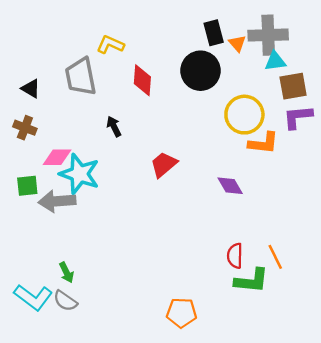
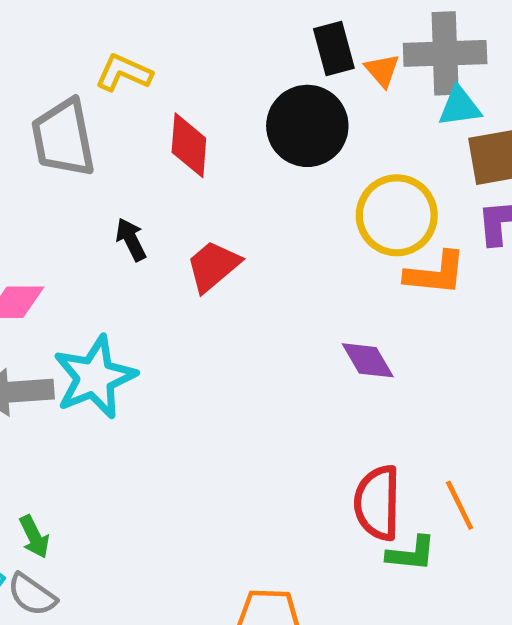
red trapezoid: (164, 164) -> (213, 266), moved
cyan star: (79, 174) -> (95, 377), moved, turned 30
red semicircle: (235, 256) -> (377, 503), size x1.4
green L-shape: (252, 281) -> (411, 554), size x0.7

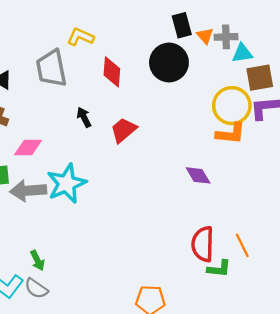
gray cross: (445, 53) -> (226, 37), moved, size x0.6
yellow circle: (397, 215) -> (232, 106), moved

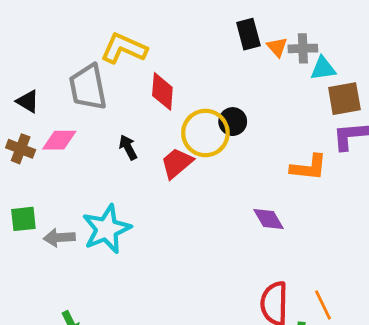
yellow L-shape: (80, 37) -> (124, 48), size x1.4
black circle: (169, 63) -> (233, 122), moved, size x0.6
yellow circle: (232, 106) -> (205, 133), moved
pink diamond: (28, 148) -> (59, 140), moved
gray arrow: (28, 191) -> (59, 238), size x0.7

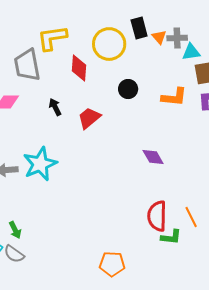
yellow L-shape: (124, 48) -> (52, 38), turned -32
yellow circle: (205, 133) -> (109, 44), moved
orange L-shape: (309, 167) -> (174, 97), moved

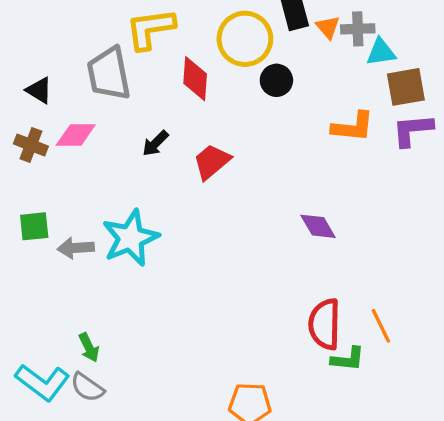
black circle: (128, 89) -> (276, 80), moved
black arrow: (55, 107) -> (155, 143), turned -108

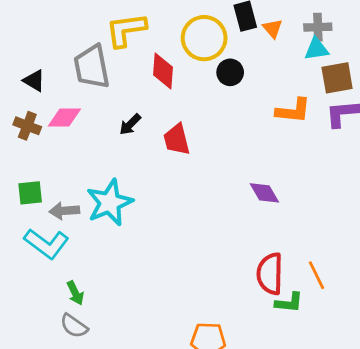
gray cross: (358, 29) -> (318, 27), moved
red trapezoid: (212, 162) -> (177, 139), turned -64
cyan L-shape: (43, 382) -> (46, 244), moved

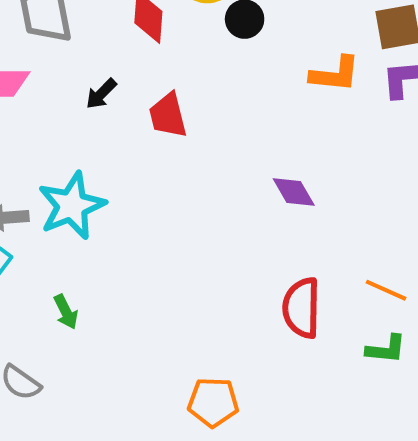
orange line: (316, 275) -> (386, 290), moved, turned -40
green arrow: (75, 293) -> (66, 312), moved
green L-shape: (289, 303) -> (386, 349), moved

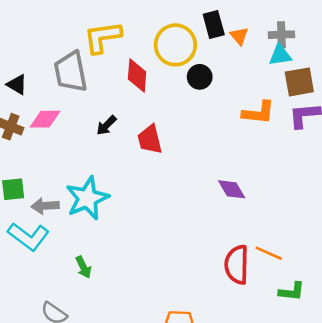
orange line: (386, 290) -> (269, 253), moved

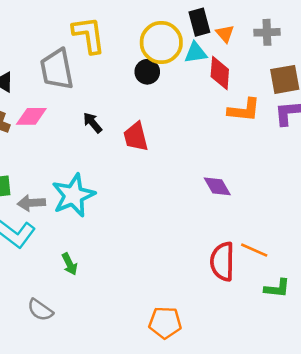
yellow L-shape: (103, 37) -> (89, 35), turned 90
cyan triangle: (280, 55) -> (196, 53), moved
red diamond: (137, 76) -> (220, 73), moved
black circle: (200, 77) -> (147, 72), moved
black arrow: (106, 125) -> (93, 123), turned 95

